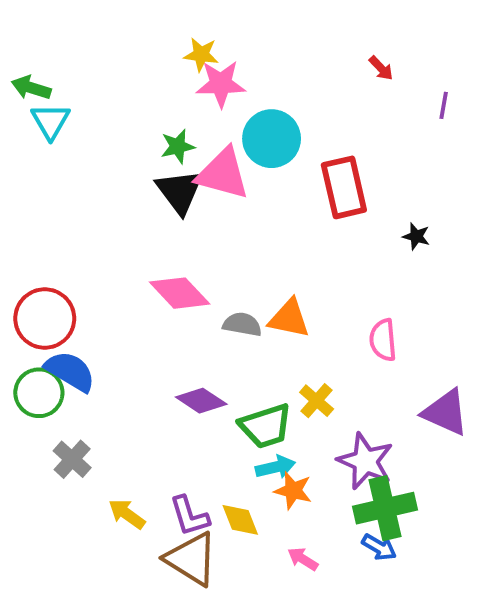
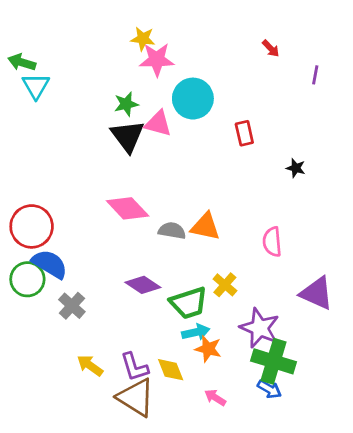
pink triangle: (223, 174) -> (158, 124), size x0.7
red rectangle: (344, 187) -> (244, 133), size x0.6
gray cross: (72, 459) -> (72, 306), moved
green cross: (385, 508) -> (274, 361), turned 30

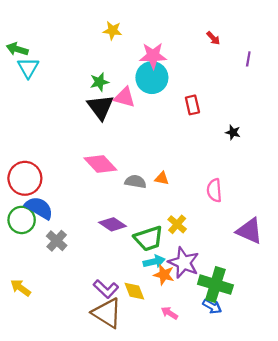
pink star: (157, 60) -> (153, 56), moved
orange triangle: (205, 226) -> (162, 178), size x0.6
purple star: (260, 328) -> (184, 263), moved
yellow arrow: (90, 366) -> (21, 288), moved
purple L-shape: (134, 367) -> (106, 289), turned -30

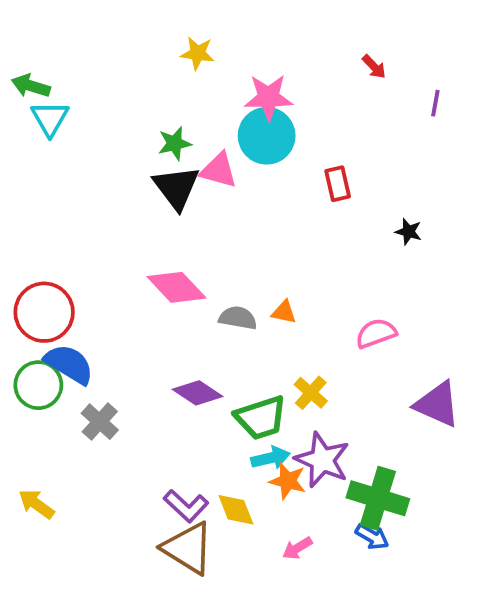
pink semicircle: (214, 190) -> (376, 333), turned 75
pink arrow: (169, 313) -> (297, 548), turned -63

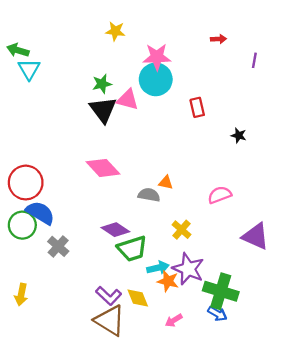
red arrow: (374, 67) -> (218, 39), turned -48
gray semicircle: (238, 318) -> (149, 195), moved
green trapezoid: (261, 418) -> (132, 249), moved
yellow arrow: (36, 504) -> (21, 295), turned -115

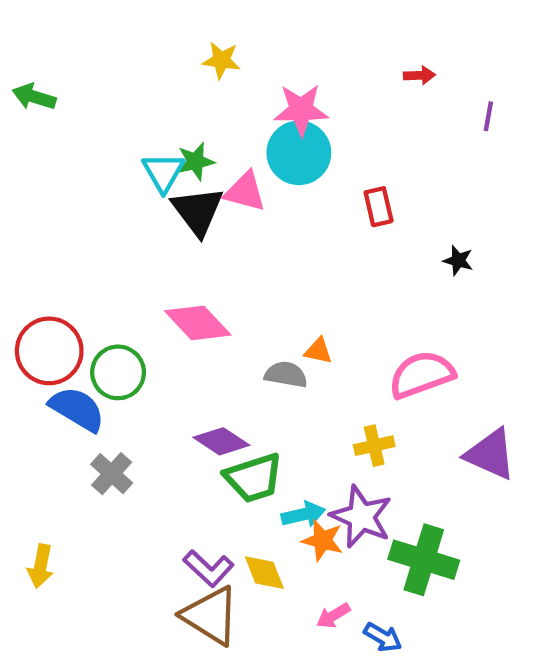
cyan triangle: (29, 69) -> (163, 172), moved
pink semicircle: (220, 195) -> (422, 375), size x1.4
green circle: (22, 225) -> (118, 372), moved
yellow cross: (182, 230) -> (374, 446), moved, turned 36
blue arrow: (217, 314) -> (383, 637), moved

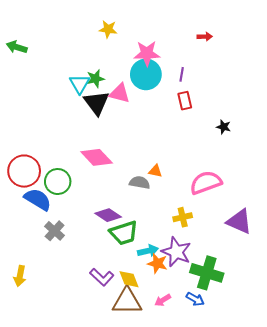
purple line: (488, 116) -> (182, 74), moved
brown triangle: (211, 616) -> (127, 301), moved, turned -32
blue arrow: (383, 637) -> (195, 299), moved

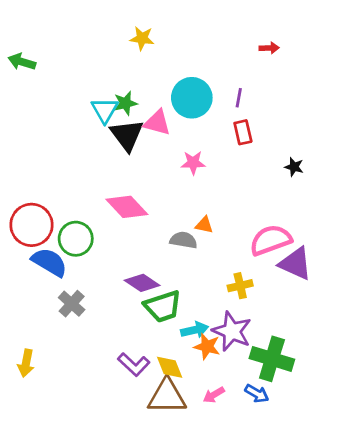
pink star: (147, 53) -> (193, 163), moved, size x0.7
purple triangle: (239, 221) -> (295, 264), moved

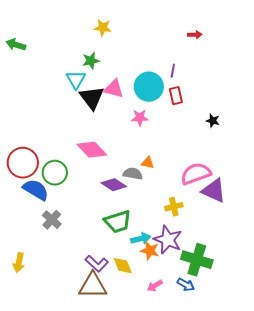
cyan circle: (192, 98) -> (149, 87), moved
green star: (125, 103) -> (91, 61), moved
purple diamond: (142, 283) -> (114, 185), moved
brown triangle: (167, 396) -> (93, 286), moved

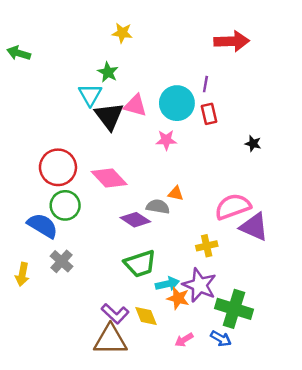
red arrow: (195, 35) -> (232, 41), size x2.0
green star: (91, 61) -> (108, 72), turned -30
red circle: (23, 163) -> (58, 167), moved
yellow arrow: (19, 263) -> (22, 274), moved

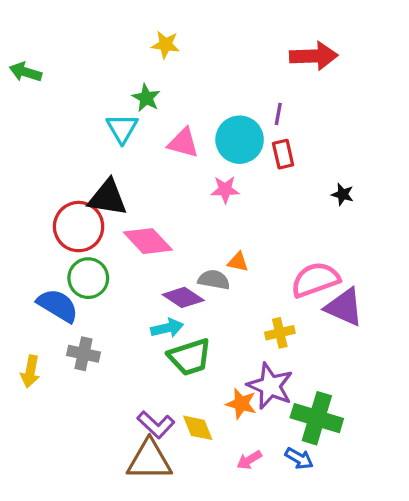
black triangle: (109, 116) -> (108, 198), moved, turned -44
gray cross: (62, 261) -> (83, 354), turned -30
cyan arrow: (167, 284) -> (167, 328), moved

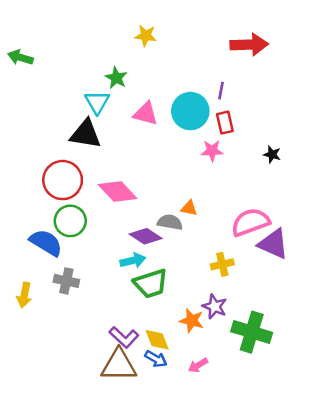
yellow star: (166, 45) -> (146, 36), moved
pink star: (225, 190) -> (212, 151), moved
black triangle: (108, 198) -> (86, 134), moved
purple star: (270, 386) -> (215, 307), size x0.7
blue arrow: (299, 458) -> (156, 359), moved

